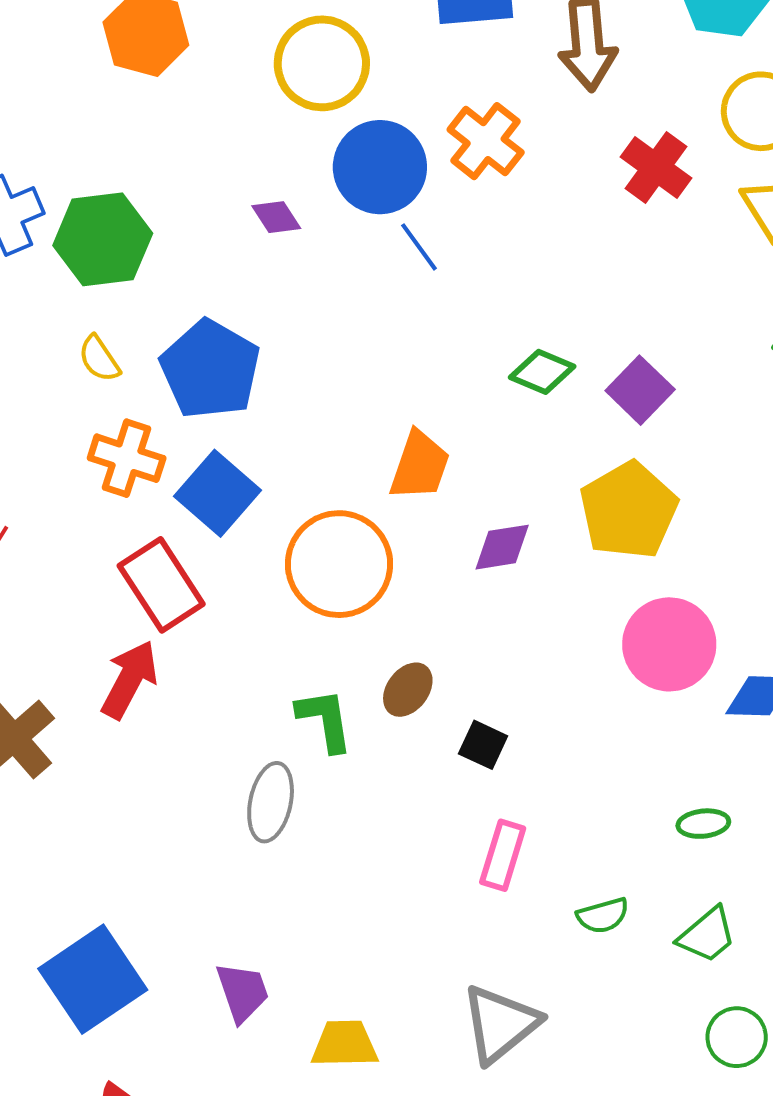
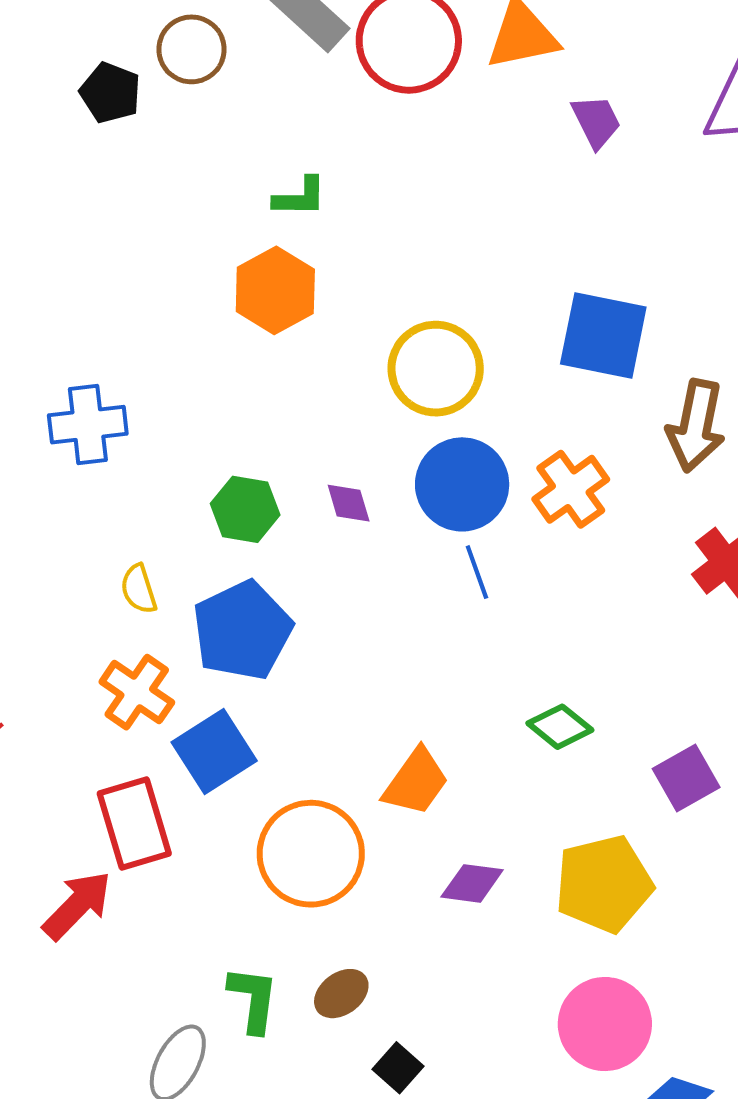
green hexagon: (103, 239) -> (245, 509), moved, size x0.7
purple square: (640, 390) -> (686, 778), moved

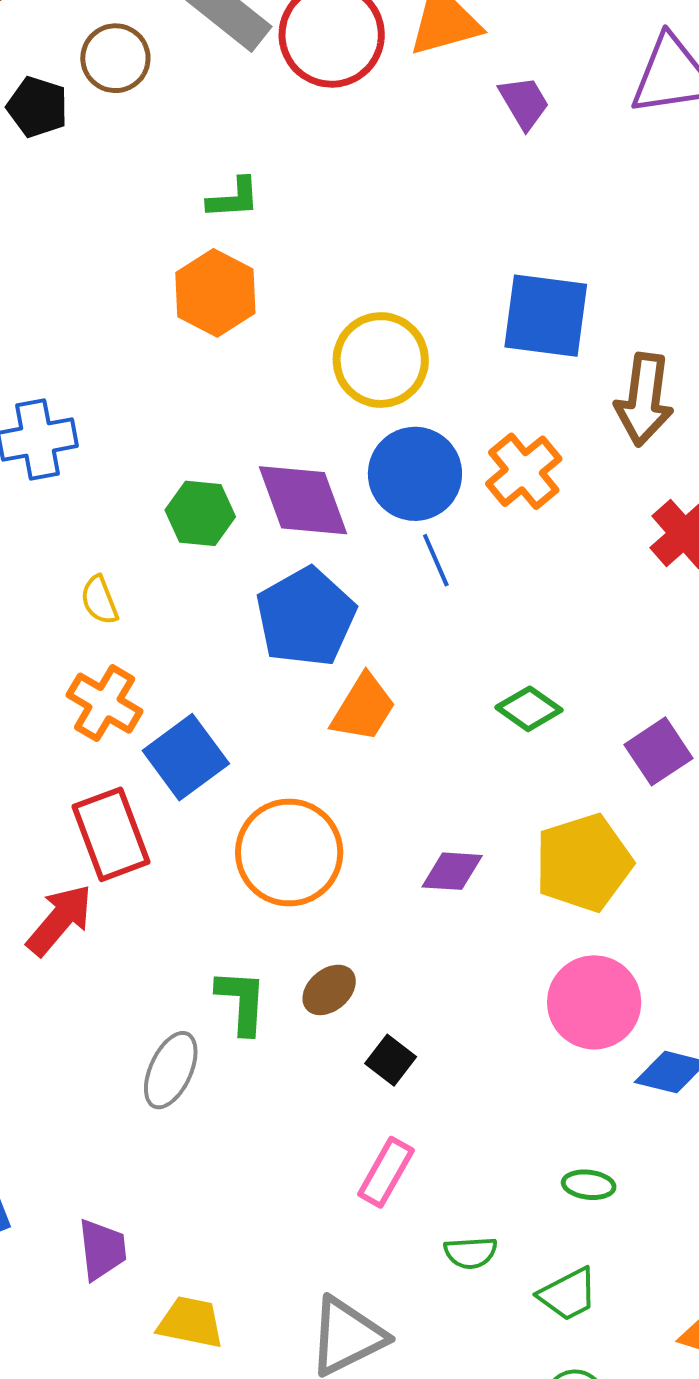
purple diamond: (349, 503) -> (303, 500), size x2.0
blue pentagon: (242, 631) -> (306, 617), moved
orange trapezoid: (416, 782) -> (363, 708), moved

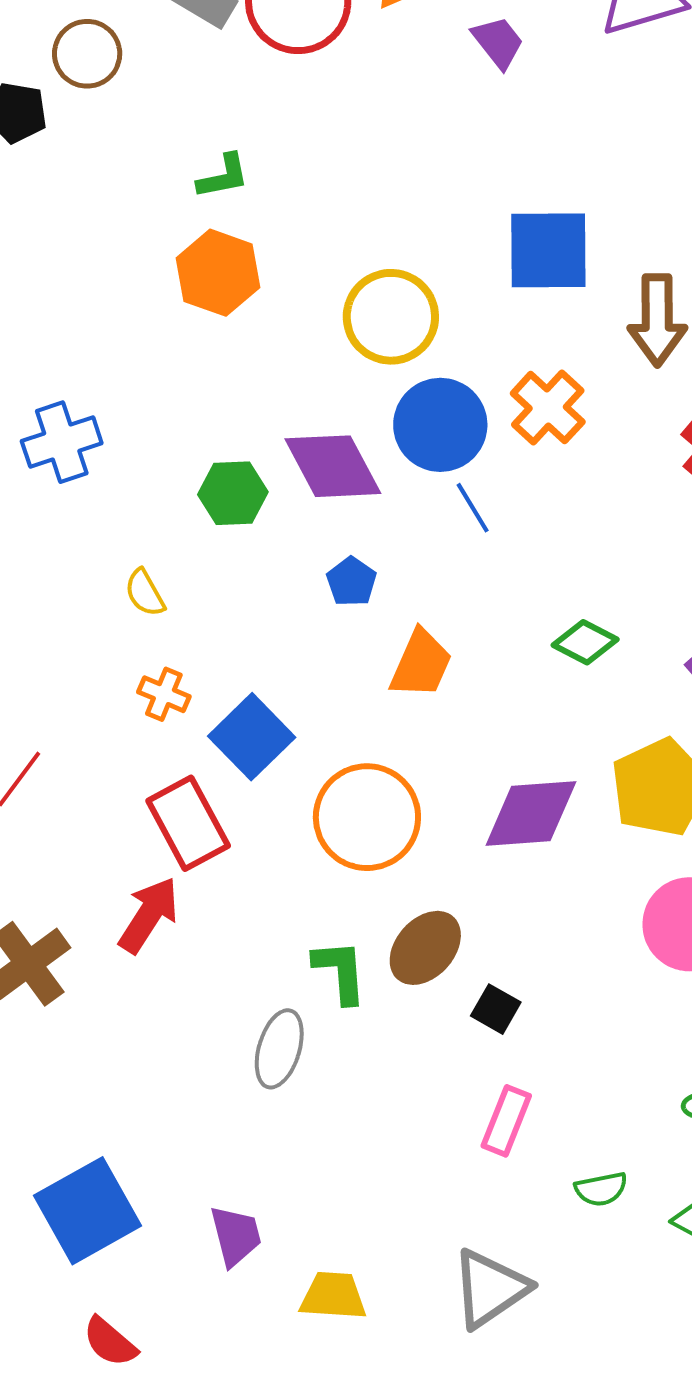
blue pentagon: (306, 617) -> (352, 582), size x0.5
orange cross: (105, 703) -> (164, 694), size x0.7
purple diamond: (452, 871) -> (531, 814), size x1.6
brown ellipse: (329, 990) -> (425, 948), size x1.4

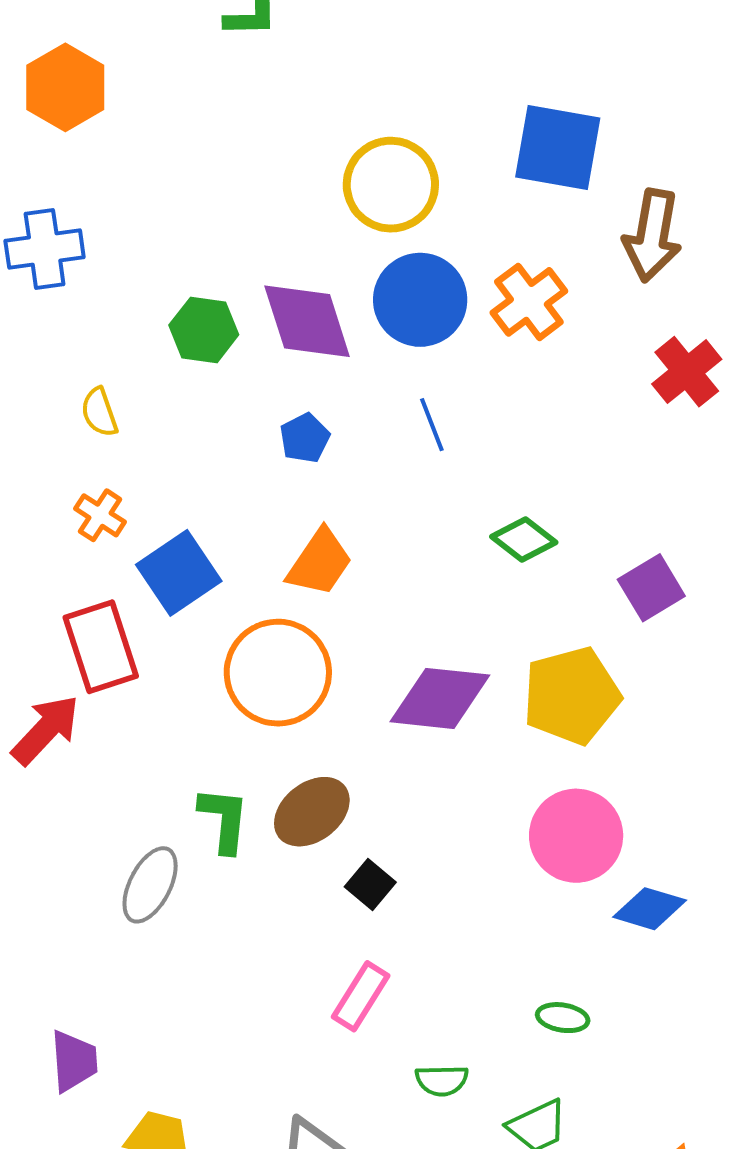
orange hexagon: (218, 273) -> (65, 87), moved
blue line: (473, 508) -> (432, 425), moved
orange trapezoid: (421, 664) -> (320, 562), moved

